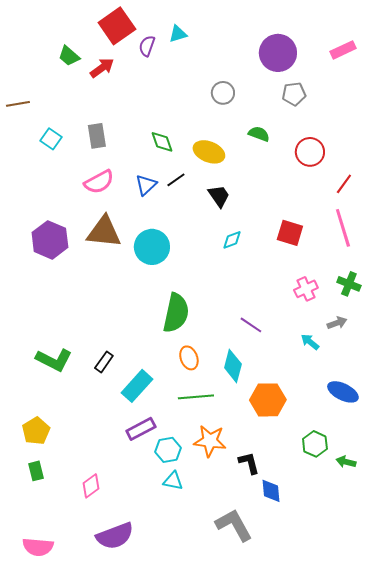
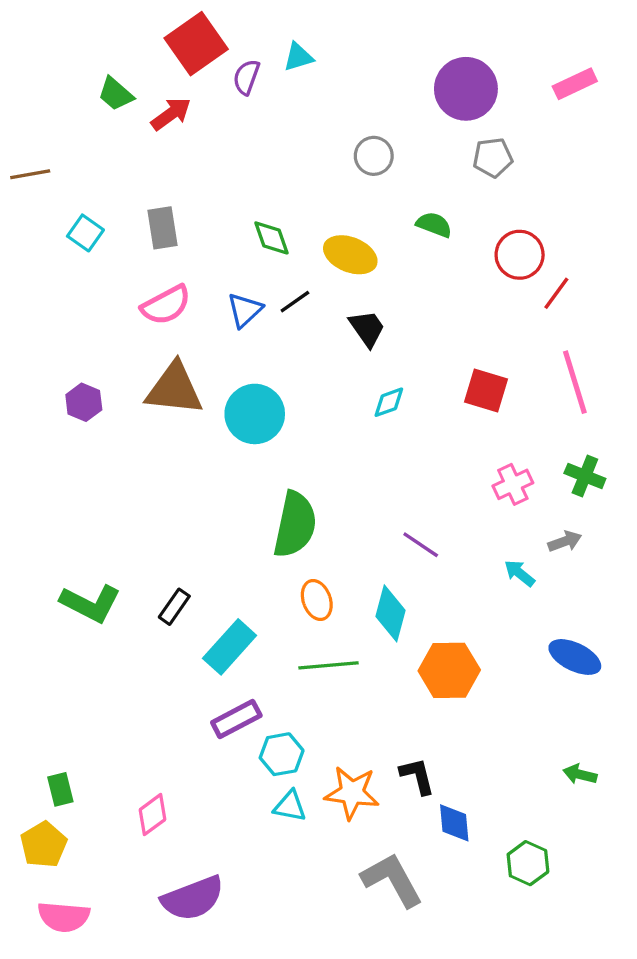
red line: (344, 184) -> (556, 293), moved
purple hexagon: (50, 240) -> (84, 402), size x0.6
yellow pentagon: (36, 431) -> (44, 845), moved
orange star: (210, 441) -> (352, 793), moved
green hexagon: (315, 444) -> (528, 863), moved

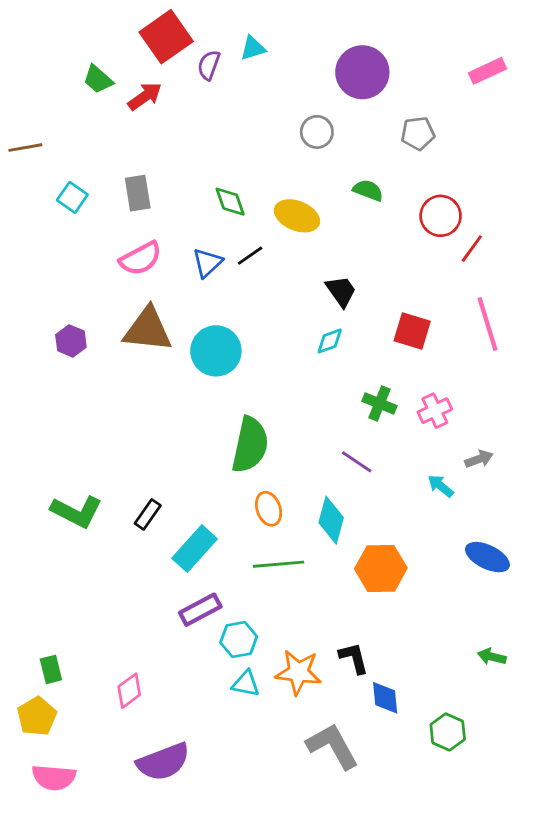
purple circle: (466, 89) -> (362, 72), moved
black trapezoid: (367, 328) -> (341, 291), moved
green cross: (585, 476) -> (379, 404), moved

